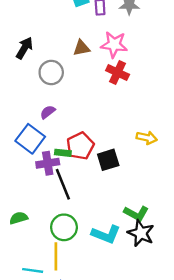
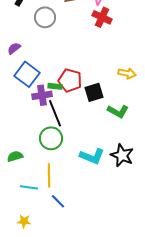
purple semicircle: (48, 112) -> (14, 48), moved
red pentagon: (80, 146) -> (70, 80), turned -30
green L-shape: (136, 213) -> (118, 111), moved
green semicircle: (19, 218) -> (15, 156), moved
green circle: (64, 227) -> (51, 138), moved

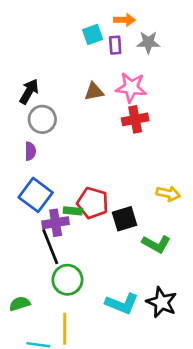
gray circle: (45, 17) -> (42, 119), moved
red cross: (102, 17) -> (135, 119), turned -36
purple semicircle: (14, 48) -> (30, 151), moved, turned 128
black line: (55, 113) -> (50, 247), moved

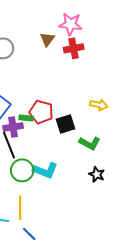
brown triangle: (94, 91) -> (47, 39), moved, turned -42
black star: (162, 302) -> (97, 174), moved, size x0.7
cyan L-shape: (122, 304) -> (45, 170), moved

